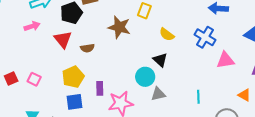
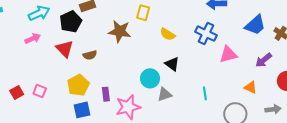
black triangle: (160, 60) -> (172, 64), moved

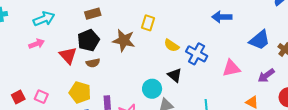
black pentagon: (71, 22) -> (89, 40), moved
blue cross: (206, 34) -> (197, 54), moved
yellow pentagon: (78, 85) -> (80, 92), turned -30

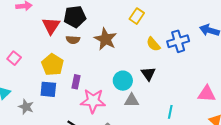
brown star: (124, 40) -> (105, 39), moved
blue cross: (197, 54) -> (178, 41), moved, turned 30
pink triangle: (231, 68) -> (207, 94), moved

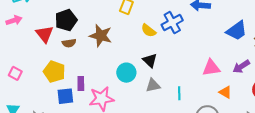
blue square: (48, 89) -> (65, 96), moved
gray triangle: (132, 100) -> (153, 85), moved

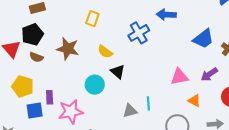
yellow semicircle: (149, 31) -> (105, 52), moved
brown semicircle: (69, 43) -> (36, 57), turned 32
gray triangle: (153, 85) -> (130, 111), moved

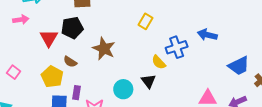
yellow rectangle: (92, 19) -> (145, 21), moved
yellow semicircle: (105, 52) -> (159, 62), moved
brown semicircle: (36, 57) -> (70, 62), moved

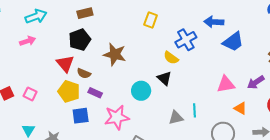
red triangle: (49, 38) -> (65, 64), moved
blue trapezoid: (239, 66) -> (233, 42), moved
purple rectangle: (77, 93) -> (95, 93), moved, turned -64

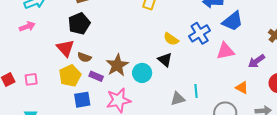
blue cross: (186, 40) -> (200, 33), moved
brown star: (115, 54) -> (117, 65), moved, turned 30
pink triangle: (226, 84) -> (225, 51), moved
yellow pentagon: (69, 91) -> (70, 76), turned 30
pink square: (30, 94) -> (31, 79), turned -32

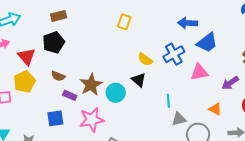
red triangle: (65, 48) -> (27, 56), moved
yellow pentagon: (70, 76) -> (25, 82), moved
cyan line: (196, 91) -> (168, 101), moved
gray triangle: (178, 99) -> (179, 119), moved

